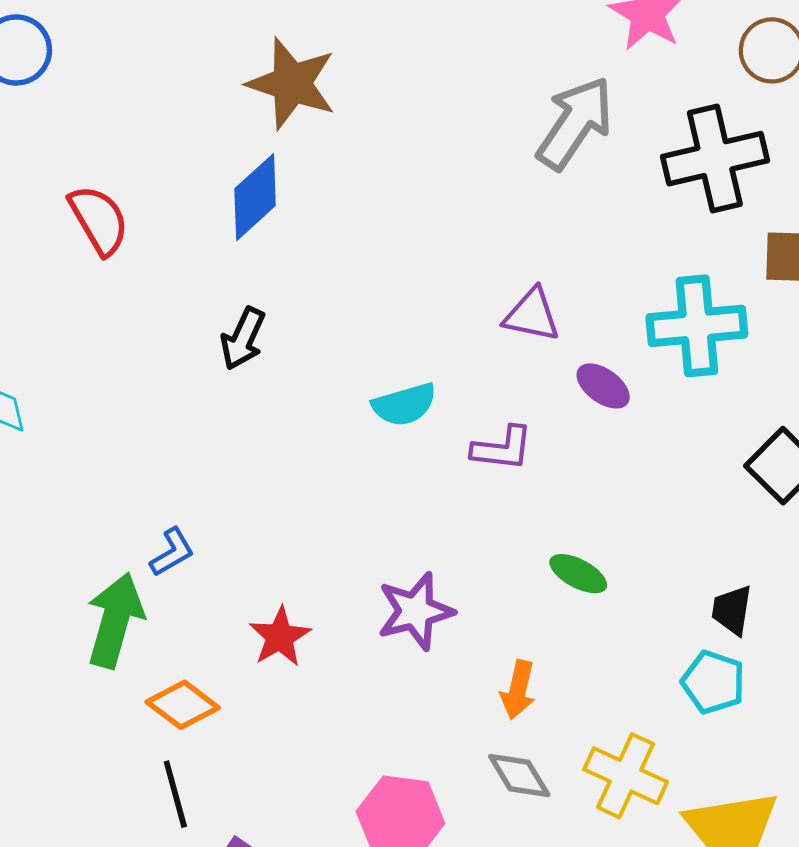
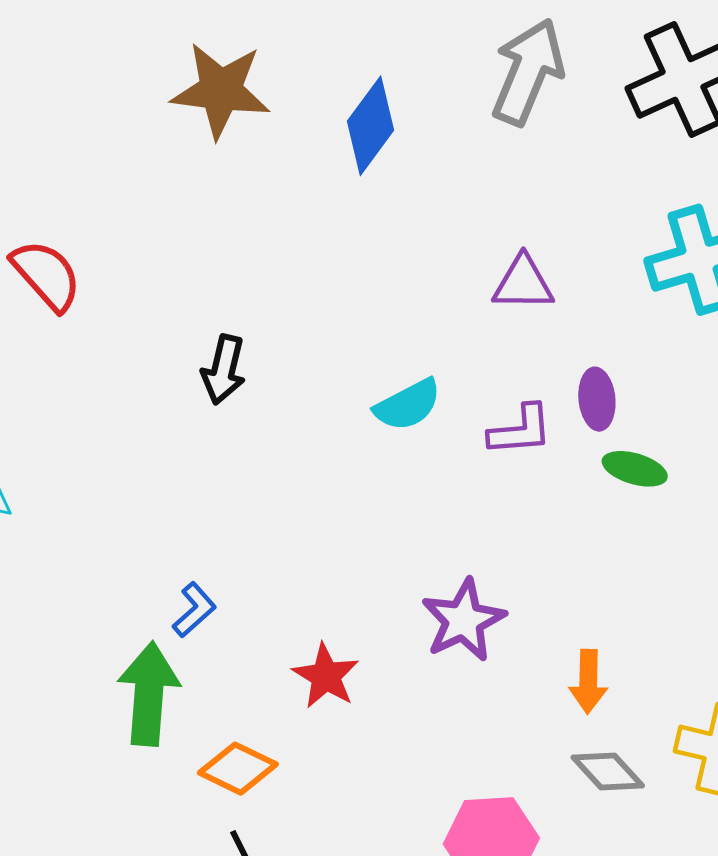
blue diamond: (255, 197) -> (370, 126), moved
purple ellipse: (603, 386) -> (597, 399), moved, turned 60
green ellipse: (578, 574) -> (635, 469), moved

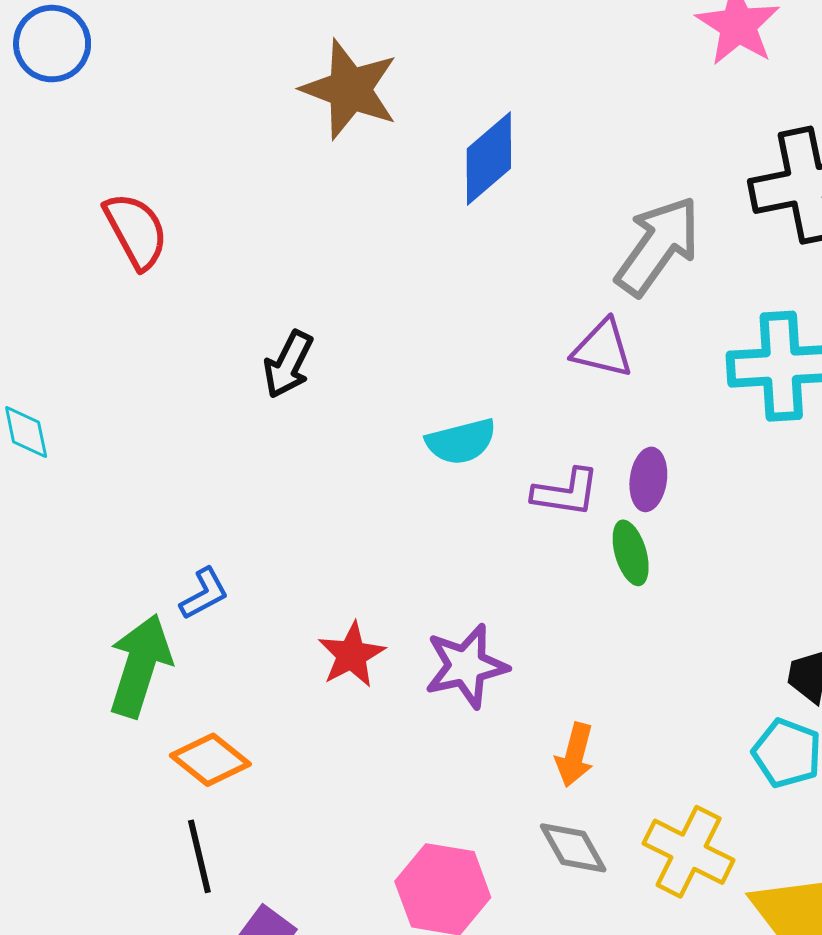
gray arrow: (528, 72) -> (658, 246), moved
green ellipse: (635, 469) -> (631, 553), moved, turned 44
red star: (326, 676) -> (351, 655), moved

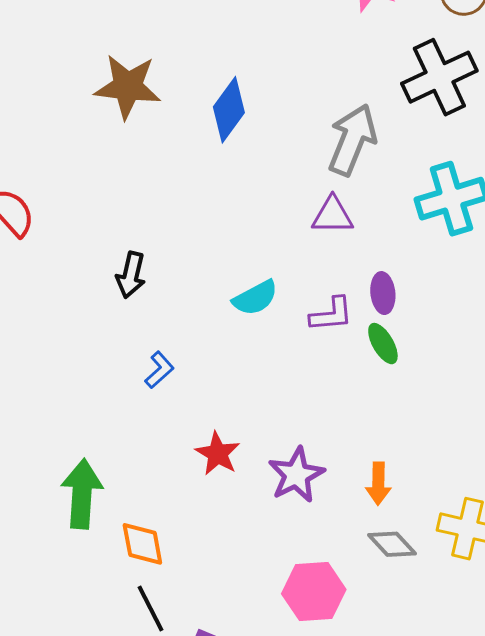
blue L-shape: (204, 594) -> (159, 370), moved
purple star: (466, 666) -> (296, 475), moved
orange diamond: (210, 760) -> (142, 544), turned 54

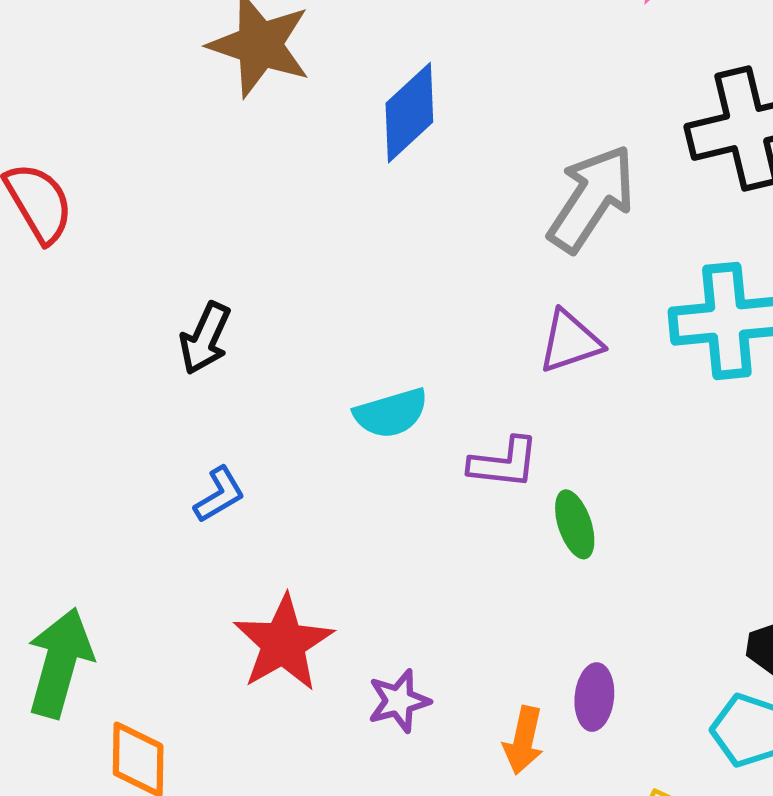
purple triangle: (333, 215) -> (570, 342), moved, turned -30
purple ellipse: (383, 293) -> (594, 697), moved
red star: (218, 454) -> (283, 643), size x1.4
purple star: (296, 475) -> (399, 701), size x0.7

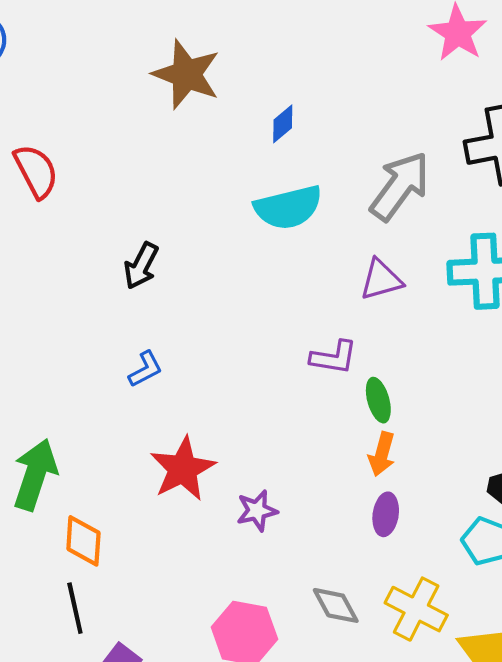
blue diamond: (409, 113) -> (283, 124), size x0.6
cyan semicircle: (391, 413) -> (288, 207), moved, size x1.4
orange arrow: (523, 740) -> (382, 454), moved

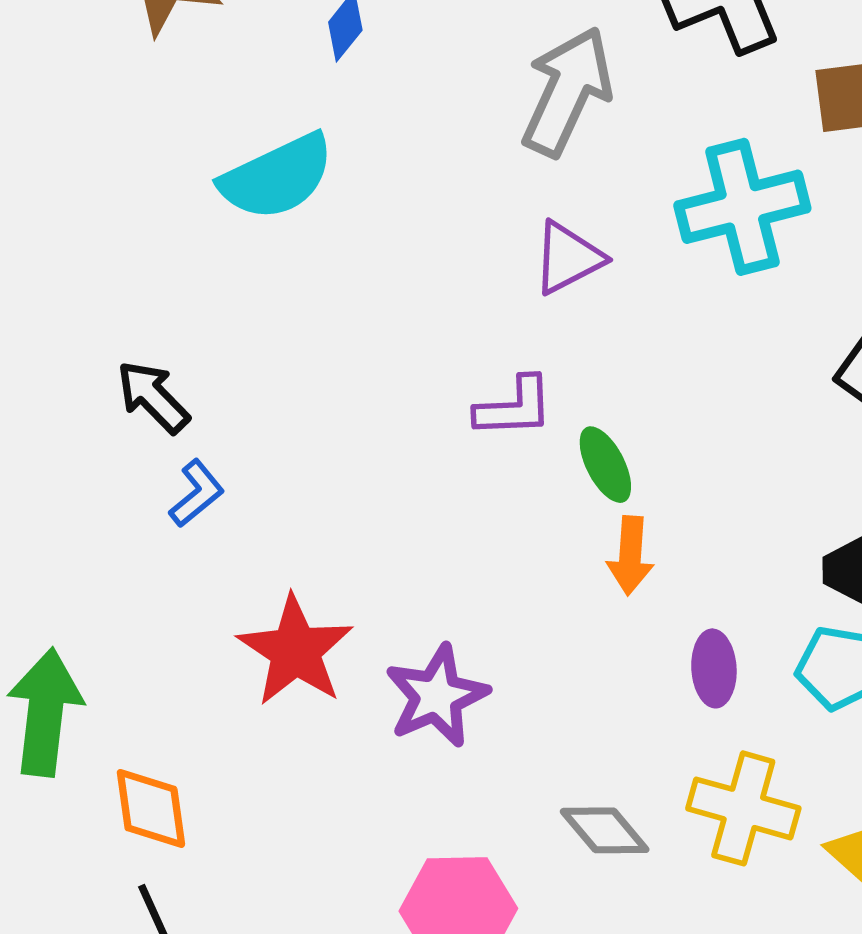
cyan semicircle: (288, 207) -> (277, 177), moved
black arrow: (141, 266) -> (153, 397), moved, turned 120
purple star: (257, 511) -> (437, 696), size x1.4
purple ellipse: (386, 514) -> (714, 668), moved

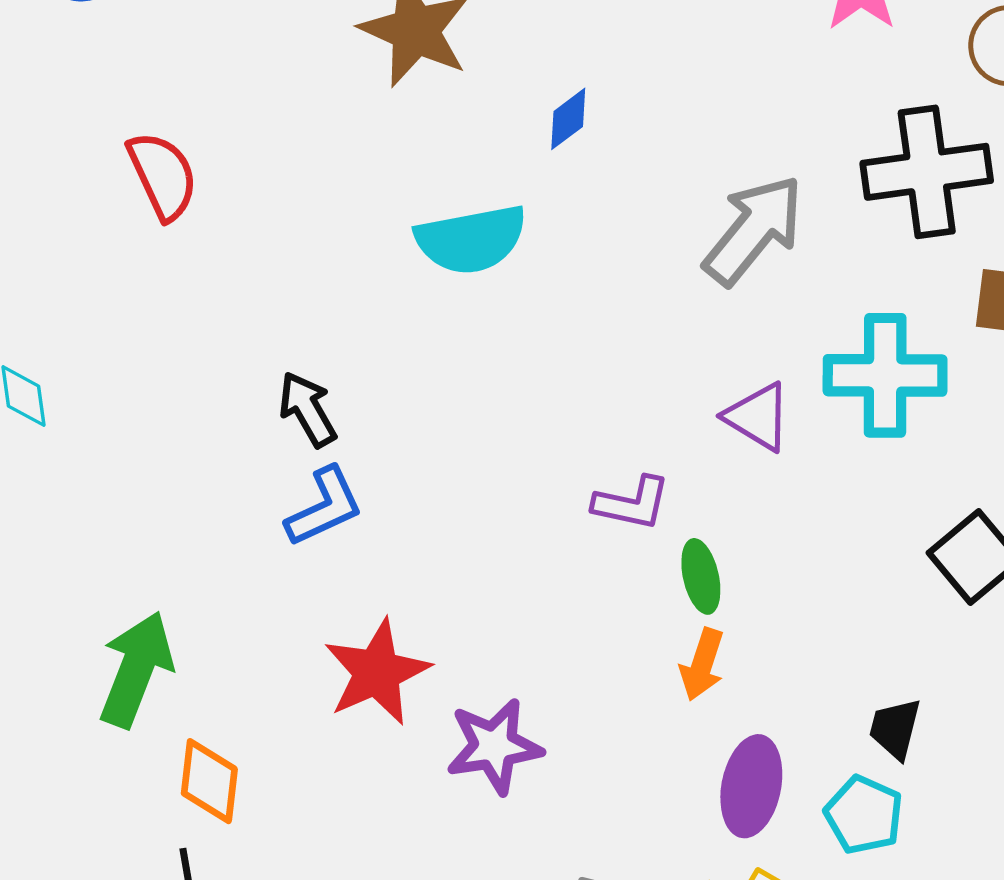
purple triangle: (568, 258) -> (758, 417), moved, turned 44
blue L-shape: (197, 493) -> (324, 507), size x1.4
purple ellipse: (714, 668) -> (751, 786), size x1.4

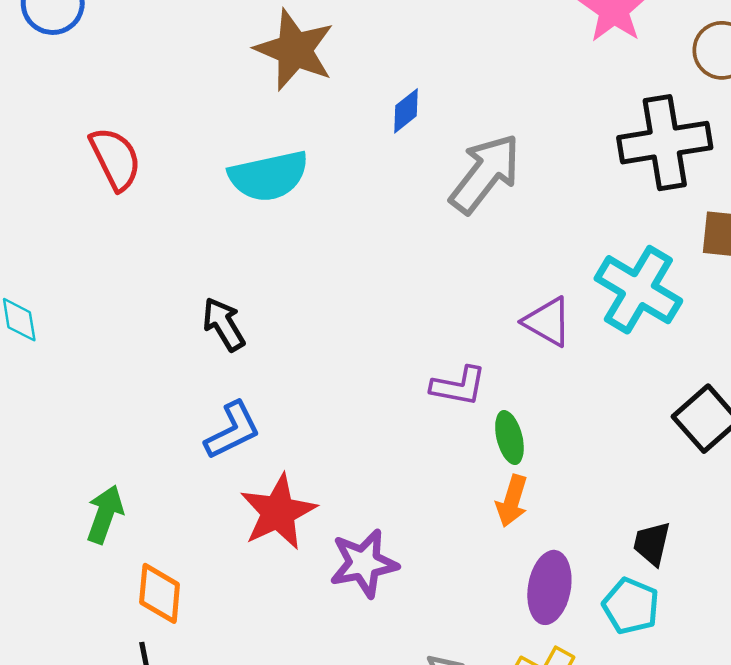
gray arrow: (754, 230) -> (485, 174), moved
cyan semicircle: (471, 239) -> (269, 176), moved
cyan cross: (885, 375) -> (638, 290), turned 32
blue L-shape: (324, 507) -> (233, 430), moved
green arrow: (136, 669) -> (105, 514), size x0.7

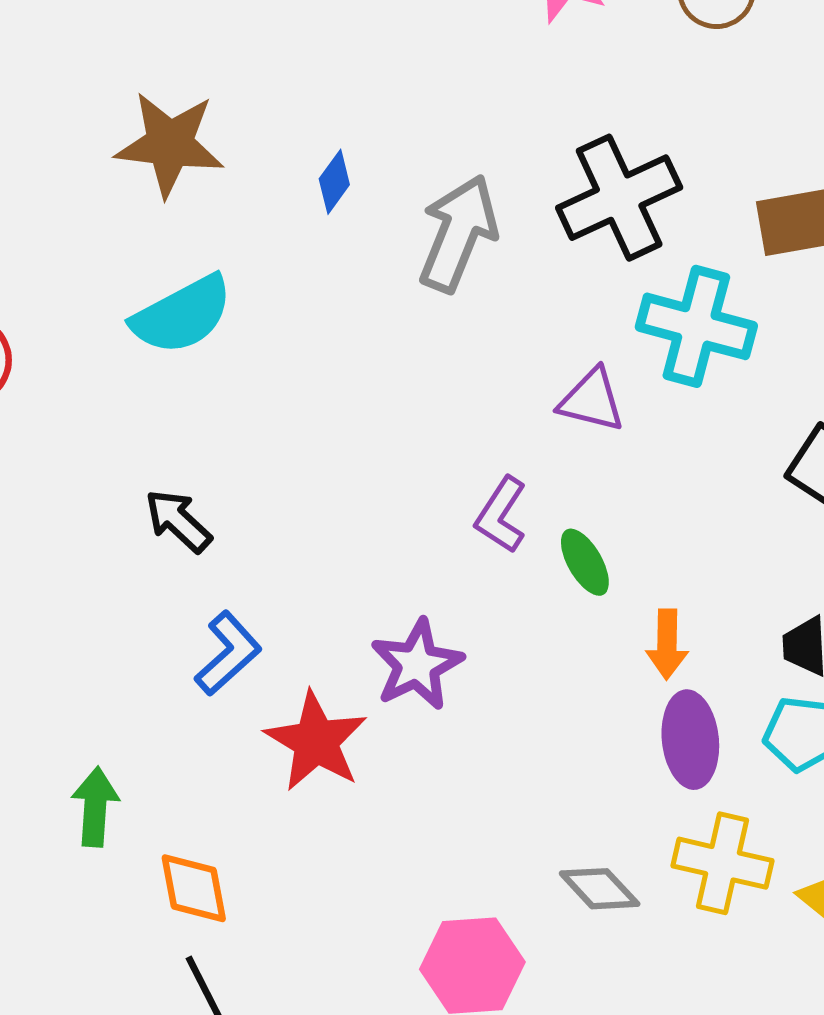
black cross: (665, 143) -> (619, 198), moved
purple L-shape: (458, 386) -> (501, 515), turned 128
orange arrow: (512, 501) -> (667, 644), moved
purple star: (364, 563) -> (417, 665), moved

